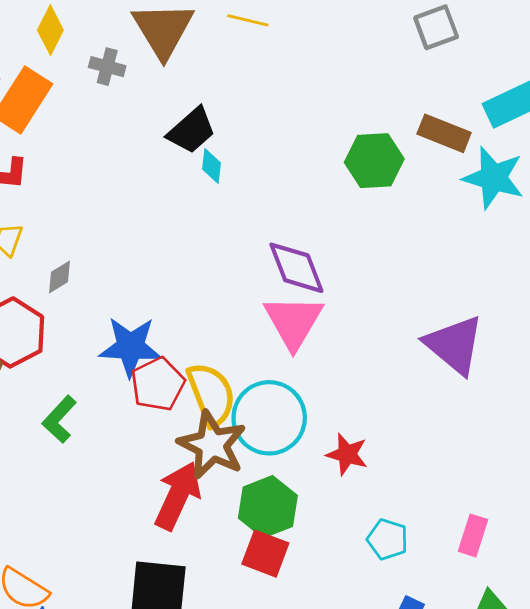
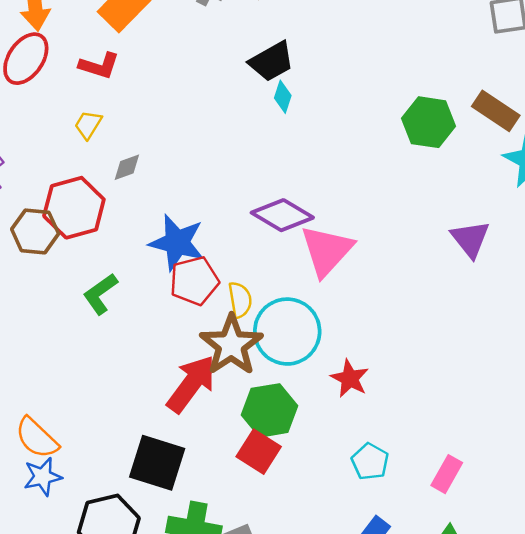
purple diamond: (296, 268) -> (282, 215), moved, turned -50
purple triangle: (454, 345) -> (470, 239), moved, size x0.7
yellow semicircle: (211, 394) -> (240, 300), size x0.6

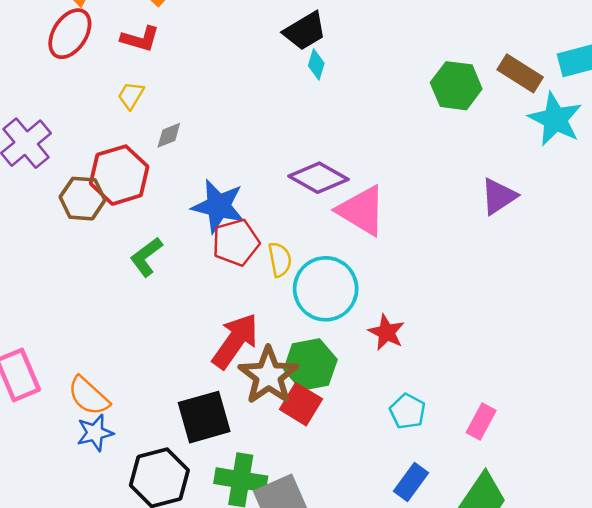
purple triangle: (470, 239) -> (499, 196), turned 36
pink triangle: (327, 251) -> (362, 211), turned -40
brown star: (231, 345) -> (268, 376), moved
black square: (157, 463) -> (204, 417), turned -32

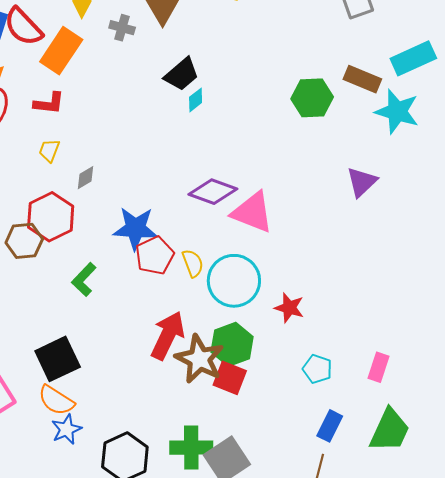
cyan diamond: (316, 64) -> (196, 100), turned 45
black square: (204, 417) -> (58, 359), moved

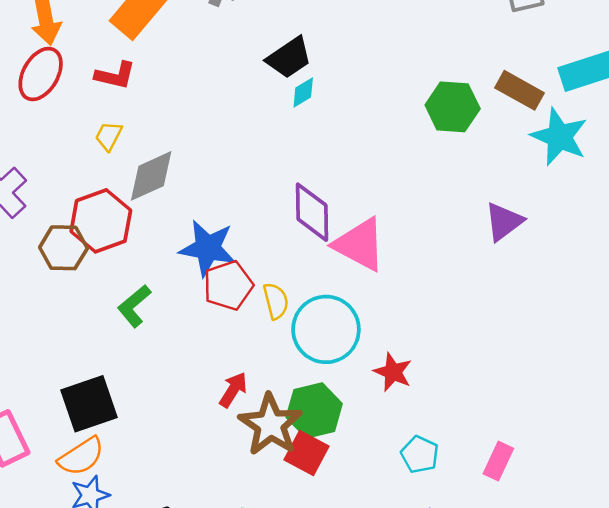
gray diamond: (86, 178) -> (151, 176), size x1.8
purple diamond: (213, 192) -> (312, 212), turned 63
red arrow: (168, 335) -> (233, 390), size x0.6
orange semicircle: (56, 400) -> (81, 456), turned -72

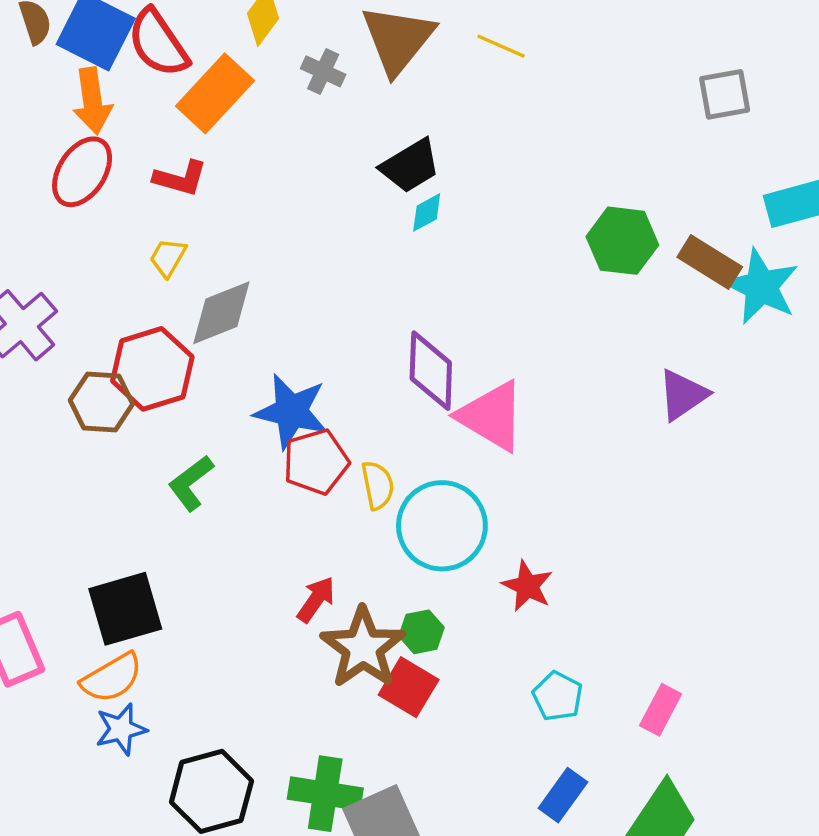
brown rectangle: (520, 90) -> (710, 262), moved
green hexagon: (314, 411) -> (421, 632), size x0.6

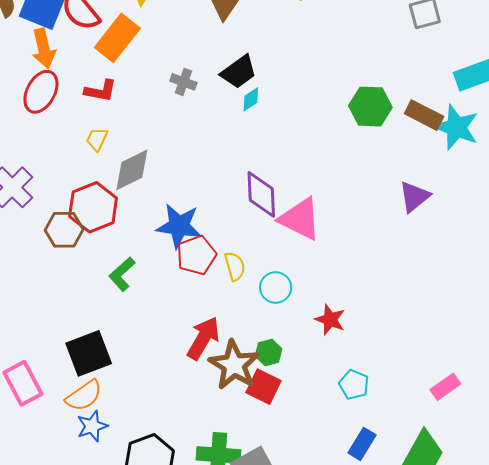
gray cross: (323, 71) -> (183, 82), moved
cyan circle: (442, 526) -> (276, 288), size x0.6
red arrow: (316, 599) -> (203, 338), size x1.5
pink rectangle: (661, 710) -> (445, 387), moved, turned 32

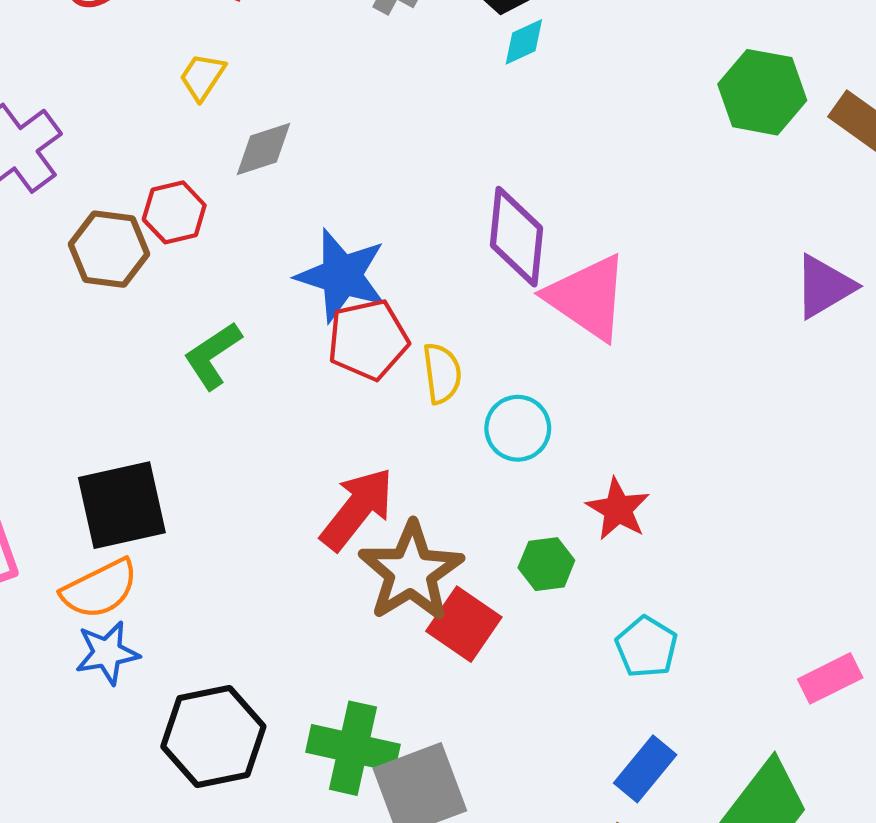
gray diamond: (132, 170) -> (263, 149), size x0.7
red hexagon: (93, 207) -> (174, 212), size x0.6
green hexagon: (269, 352) -> (546, 564), moved

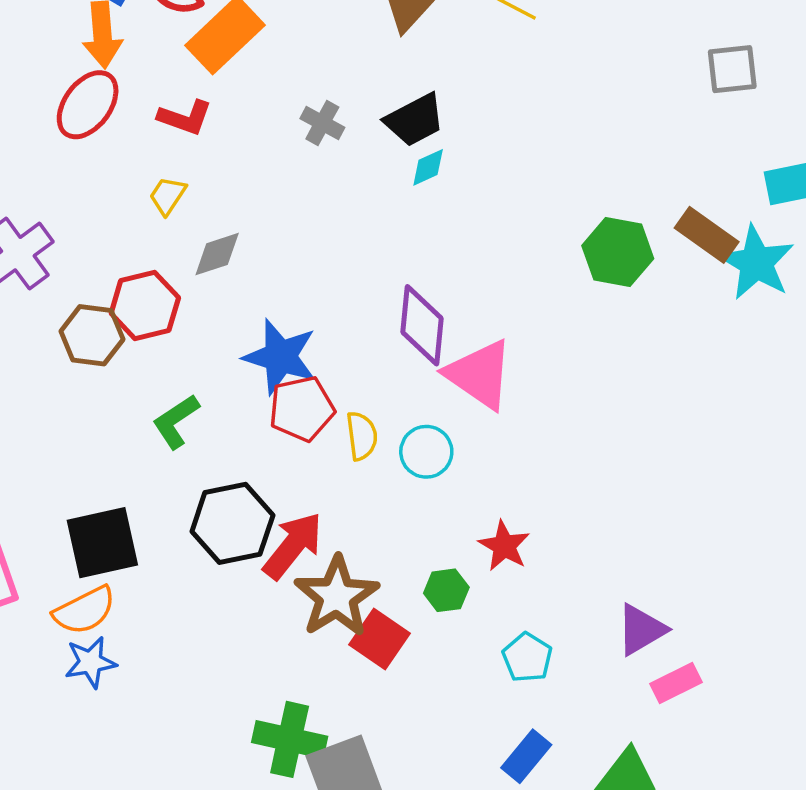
green hexagon: (762, 92) -> (618, 252), moved
red hexagon: (174, 212) -> (145, 305), size x1.4
purple triangle: (824, 286) -> (641, 630), moved
cyan circle: (518, 428) -> (426, 452), moved
black hexagon: (213, 736) -> (232, 523), moved

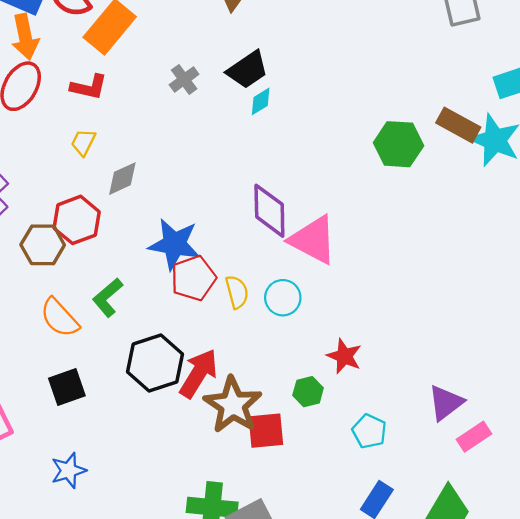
gray cross: (322, 123) -> (184, 79), turned 32
black square: (102, 543) -> (67, 387), size x0.7
orange semicircle: (84, 610) -> (60, 318), moved, turned 81
red square: (379, 639) -> (266, 431), turned -33

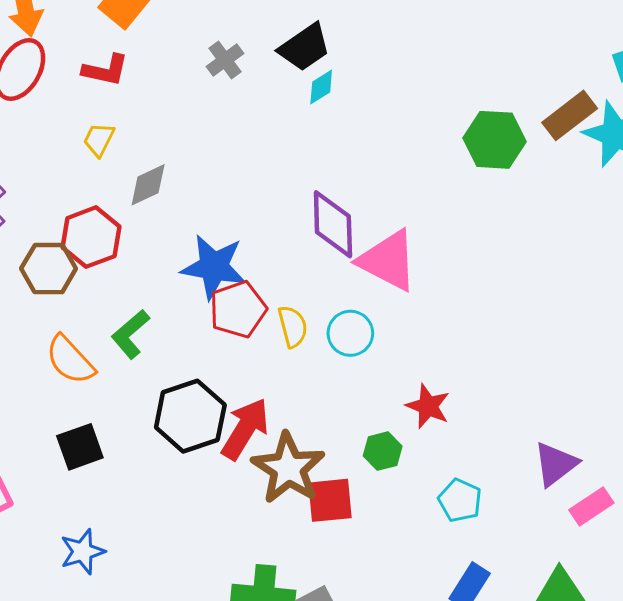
brown rectangle: (458, 125) -> (570, 115), turned -66

